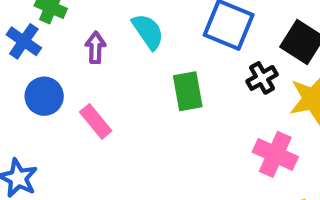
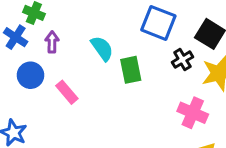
cyan semicircle: (148, 31) -> (102, 48), moved
purple arrow: (95, 48) -> (52, 42), moved

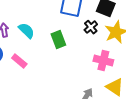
cyan semicircle: (102, 48) -> (27, 31), moved

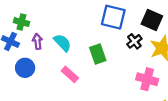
pink rectangle: (19, 61) -> (70, 74), moved

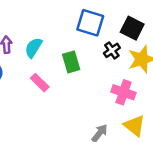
cyan semicircle: (62, 43) -> (34, 48), turned -108

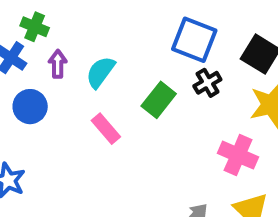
black cross: (112, 50) -> (207, 83), moved
green rectangle: (71, 62) -> (159, 100), turned 50

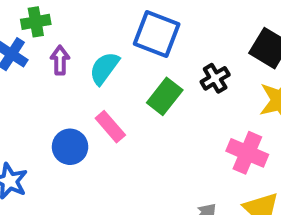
green cross: (35, 27) -> (36, 22), turned -32
blue square: (194, 40) -> (157, 34), moved
blue circle: (30, 107) -> (70, 147), moved

